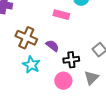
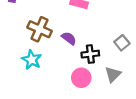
cyan star: (31, 65) -> (32, 60), moved

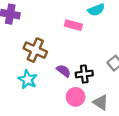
purple semicircle: (69, 38) -> (64, 71), moved
gray triangle: (113, 74) -> (101, 102), moved, turned -42

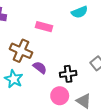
pink rectangle: (73, 25) -> (44, 27), moved
purple semicircle: (64, 71) -> (40, 68), moved

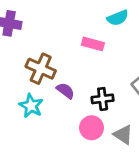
pink rectangle: (44, 27) -> (93, 44), moved

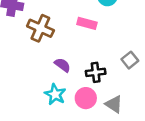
brown cross: (41, 69) -> (40, 28), moved
cyan star: (31, 106) -> (55, 94), moved

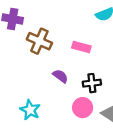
pink rectangle: (87, 23) -> (81, 47), moved
cyan star: (55, 94) -> (30, 110), moved

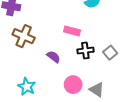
brown cross: (39, 41) -> (24, 36), moved
black cross: (92, 83) -> (85, 51), moved

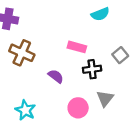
gray square: (110, 53) -> (120, 55), moved
gray triangle: (97, 90) -> (105, 98), moved, turned 35

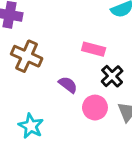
black cross: (92, 69) -> (112, 76), turned -36
pink circle: (78, 108) -> (95, 108), moved

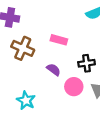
pink rectangle: (94, 49) -> (59, 40), moved
black cross: (112, 76) -> (87, 63), turned 35

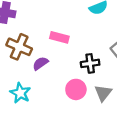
purple semicircle: (54, 70) -> (40, 63), moved, turned -72
cyan star: (26, 100) -> (20, 93), moved

